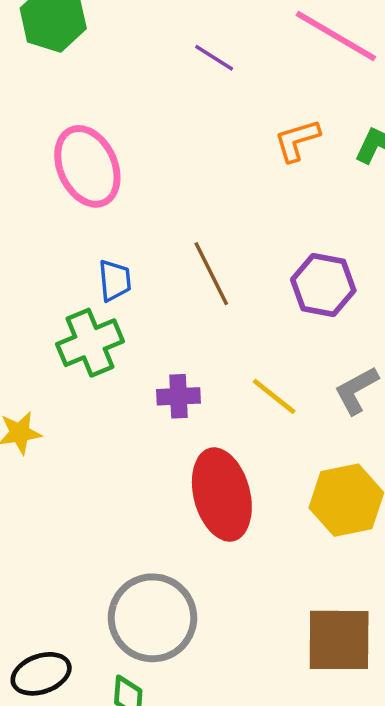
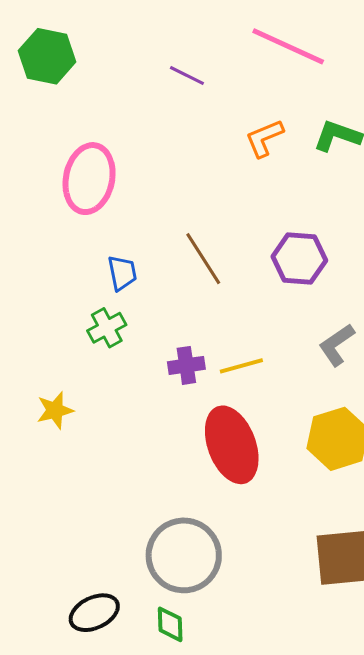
pink ellipse: (87, 166) -> (89, 179), turned 42
green cross: (90, 343) -> (107, 328), size x0.7
yellow line: (274, 396) -> (241, 366), moved, turned -48

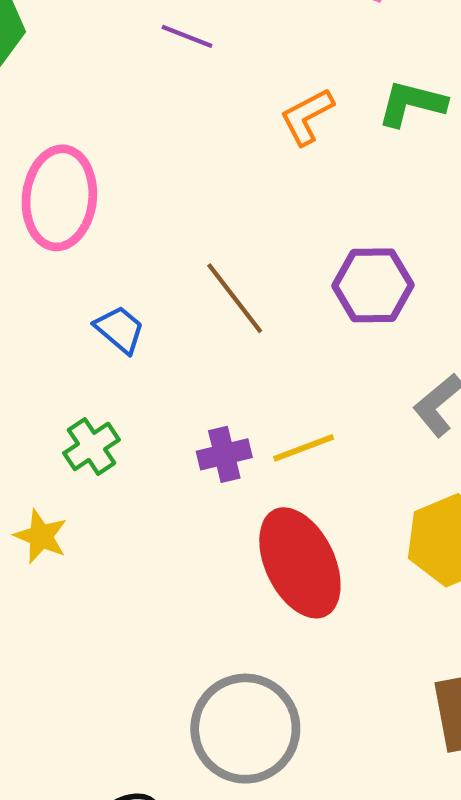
blue trapezoid: (122, 273) -> (120, 329), turned -33
green cross: (107, 328) -> (91, 446), moved
yellow star: (55, 410) -> (41, 536), turned -30

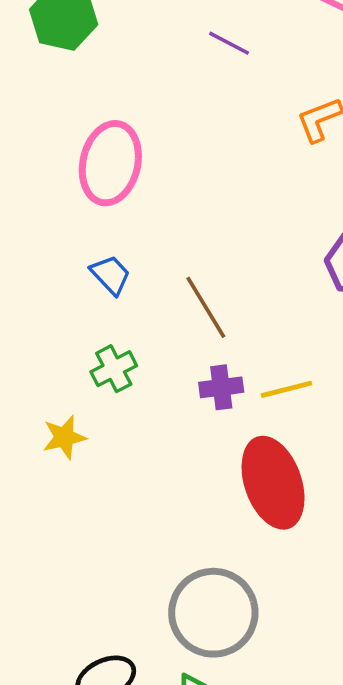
brown line: (235, 298) -> (206, 307), moved
blue trapezoid: (120, 329) -> (111, 275), moved
yellow star: (41, 536) -> (64, 437), turned 30

